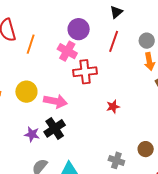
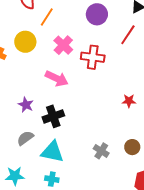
pink cross: (67, 51) -> (63, 45), moved
yellow circle: (26, 92) -> (25, 42), moved
red star: (113, 107) -> (129, 101), moved
black cross: (55, 128) -> (53, 116), moved

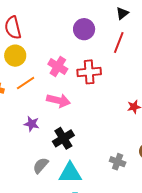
orange line: (47, 17) -> (26, 83), moved, turned 36
yellow circle: (25, 42) -> (15, 56), moved
purple star: (26, 105) -> (32, 124), moved

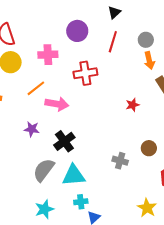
pink cross: (58, 66) -> (48, 55), moved, turned -30
orange line: (26, 83) -> (36, 88), moved
gray semicircle: (41, 165) -> (44, 170), size x1.4

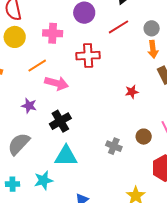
red line: (113, 42) -> (119, 27), turned 35
gray semicircle: (44, 170) -> (19, 144), moved
cyan cross: (81, 202) -> (13, 184), moved
cyan star: (44, 209) -> (43, 180), moved

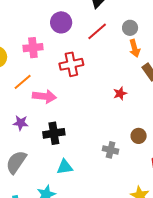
black cross: (60, 121) -> (54, 133), turned 30
cyan triangle: (66, 156) -> (65, 167), size x0.7

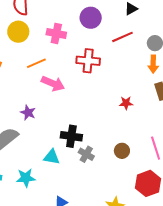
purple star: (21, 123) -> (28, 113), moved
black cross: (54, 133) -> (71, 136), moved
brown circle: (139, 136) -> (122, 151), moved
gray cross: (111, 150) -> (86, 154), moved

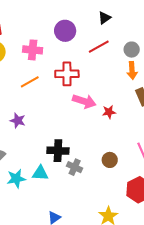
orange line: (36, 63) -> (30, 82), moved
pink arrow: (53, 83) -> (84, 101), moved
purple star: (28, 113) -> (18, 121), moved
cyan star: (26, 178) -> (16, 179), moved

